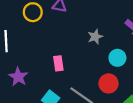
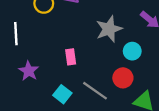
gray star: (95, 37) -> (109, 29), size x1.6

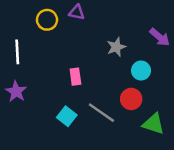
gray star: (109, 29) -> (116, 47), size x0.7
purple star: (29, 71) -> (16, 92), moved

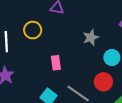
yellow circle: (47, 20) -> (33, 30), moved

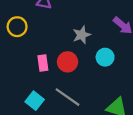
red circle: (103, 82) -> (68, 62), moved

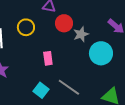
cyan circle: (105, 57) -> (101, 53), size x1.5
red circle: (68, 62) -> (64, 23), moved

